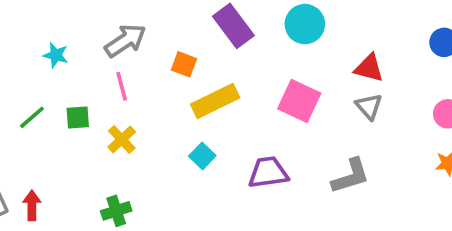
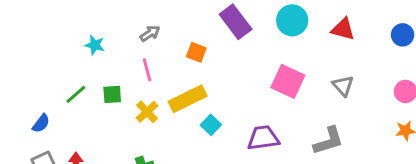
gray arrow: (125, 41) -> (150, 33), size x0.6
red triangle: (369, 68) -> (343, 29), moved
yellow rectangle: (215, 101) -> (188, 99), moved

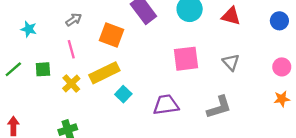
orange square: (196, 52) -> (111, 35), size x1.5
pink square: (288, 81) -> (186, 59), turned -32

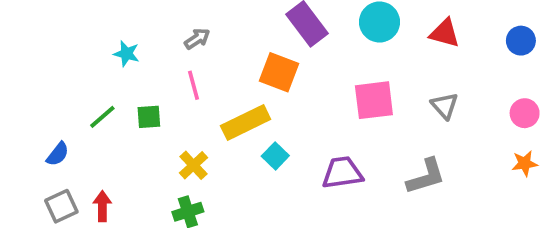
orange square: (111, 35) -> (279, 72), moved
yellow cross: (71, 83) -> (193, 165), moved

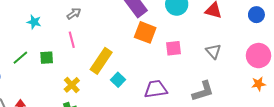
orange square: (279, 72) -> (145, 32), moved
pink square: (374, 100) -> (174, 48), size x0.7
pink circle: (525, 113) -> (259, 56), size x1.5
yellow rectangle: (246, 122) -> (101, 61), turned -30

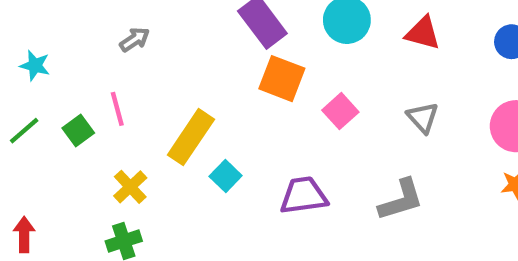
cyan star: (34, 22) -> (35, 66), moved
pink line: (72, 40) -> (117, 109), moved
pink square: (174, 48) -> (340, 111), turned -35
green square: (47, 58) -> (78, 131), turned -32

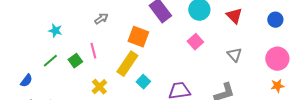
red triangle: (423, 33) -> (234, 16), turned 30
orange square: (282, 79) -> (138, 37), moved
pink square: (340, 111) -> (195, 42), moved

